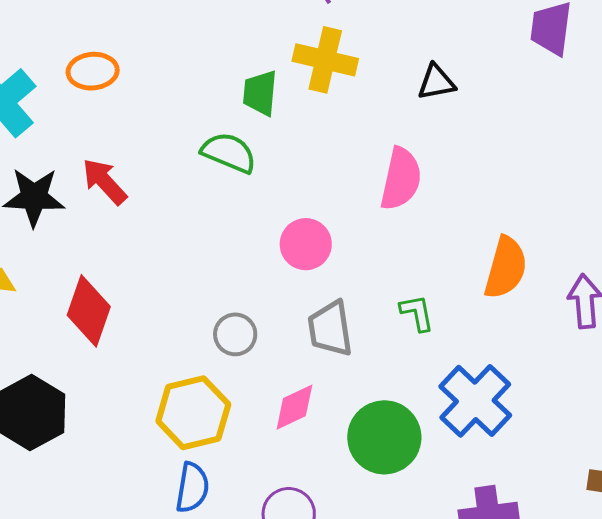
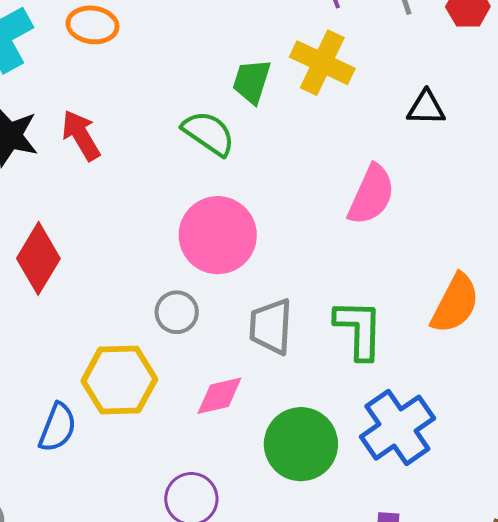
pink circle: (306, 244) -> (218, 235), moved, size x1.5
green L-shape: (417, 313) -> (359, 329), size x1.6
blue semicircle: (192, 488) -> (57, 427), moved

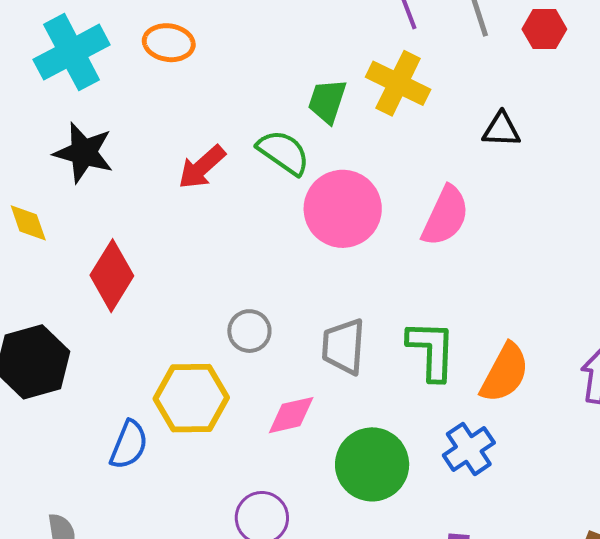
red arrow: (81, 135) -> (202, 167), moved, turned -102
pink circle: (218, 235) -> (343, 209), moved
orange semicircle: (455, 304) -> (505, 373), moved
blue cross: (397, 428) -> (469, 449), size x0.7

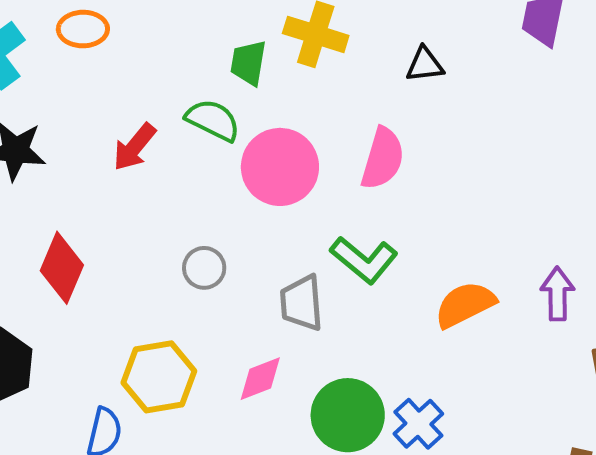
gray circle: (249, 331) -> (204, 268), moved
green L-shape: (431, 350) -> (364, 260), moved, turned 136
orange semicircle: (505, 373) -> (465, 305), turned -136
blue cross: (469, 449) -> (418, 424), moved

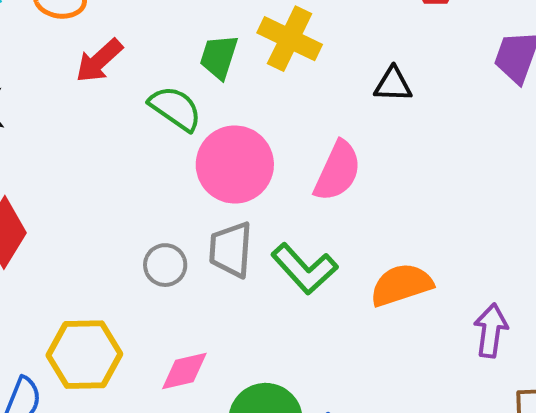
red arrow: (134, 147) -> (99, 61), moved
gray circle: (204, 268) -> (165, 265), moved
gray trapezoid: (302, 303) -> (231, 249), moved
orange semicircle: (465, 305) -> (401, 285), moved

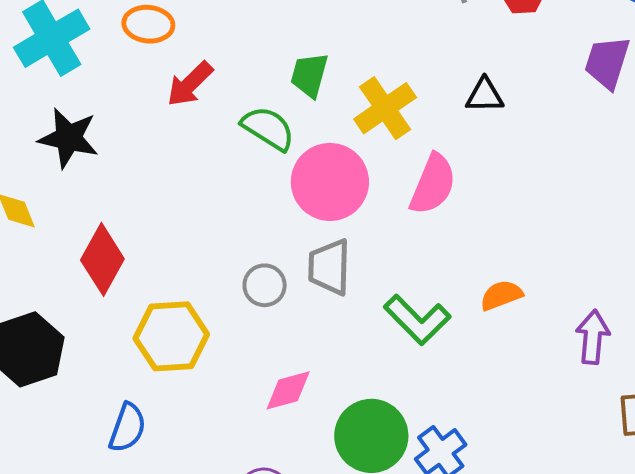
yellow cross: (290, 39) -> (385, 108), moved, turned 32
green L-shape: (304, 269) -> (417, 320), moved
orange semicircle: (401, 285) -> (501, 295), size x0.7
yellow hexagon: (84, 355) -> (171, 336), moved

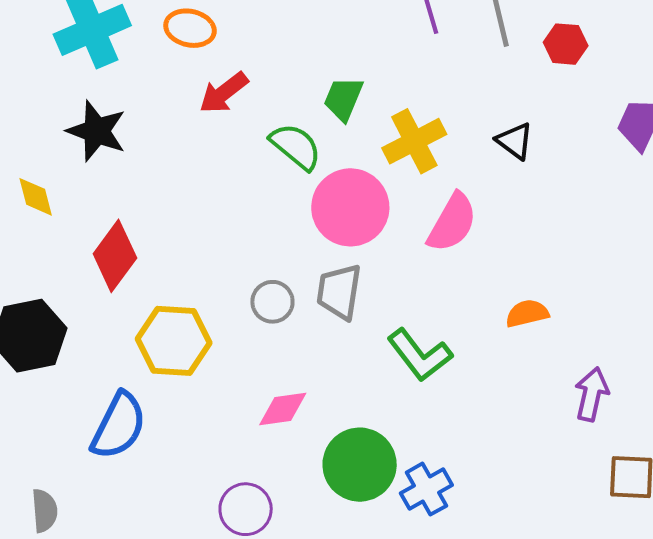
black triangle: (485, 95) -> (515, 141), turned 30
orange semicircle: (501, 295) -> (527, 313), moved
blue semicircle: (127, 428) -> (119, 426), size x1.4

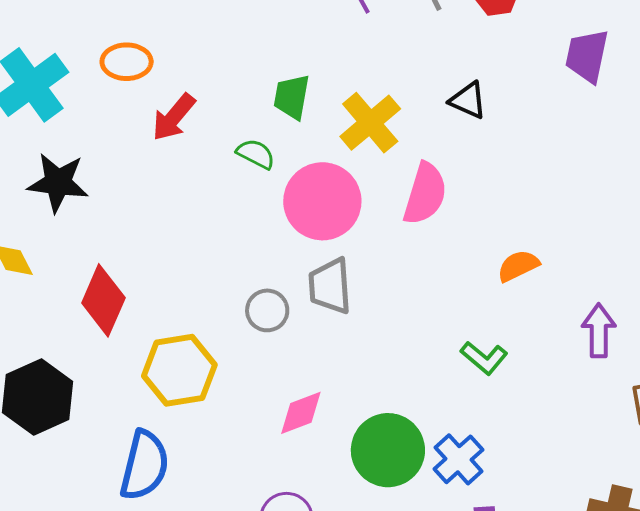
green semicircle: (296, 146) -> (256, 154), size x0.7
green L-shape: (420, 355) -> (484, 358), moved, size x0.7

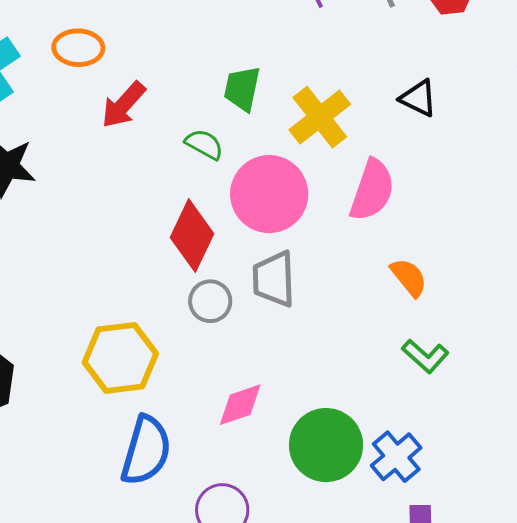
orange semicircle: (518, 266) -> (409, 277), moved, turned 75
red diamond: (103, 300) -> (192, 236), moved
blue semicircle: (144, 465) -> (146, 450), moved

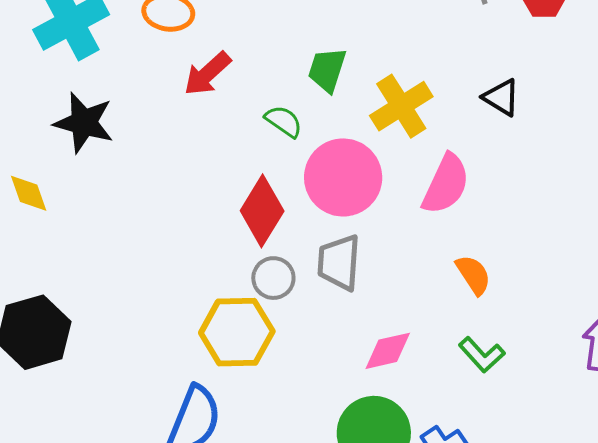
yellow hexagon: (120, 358) -> (237, 332), moved
pink diamond: (240, 405) -> (388, 351), moved

